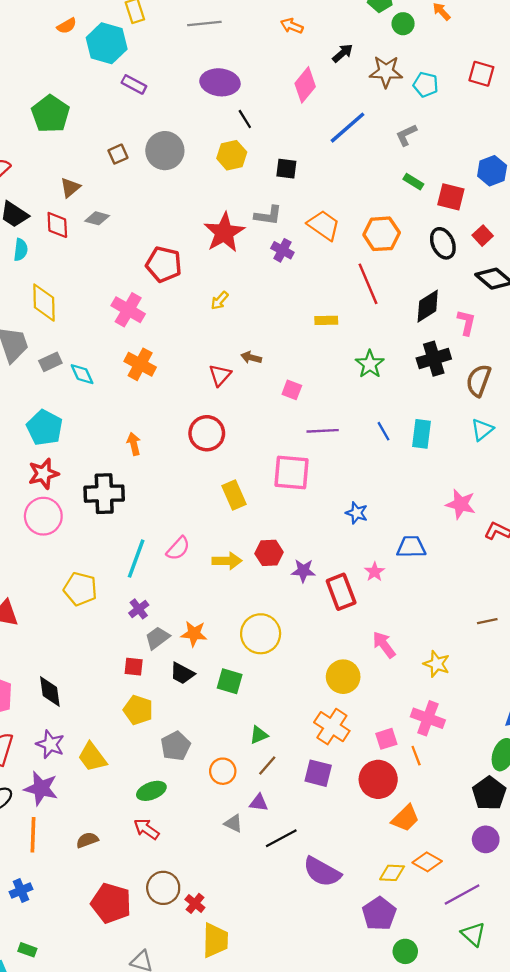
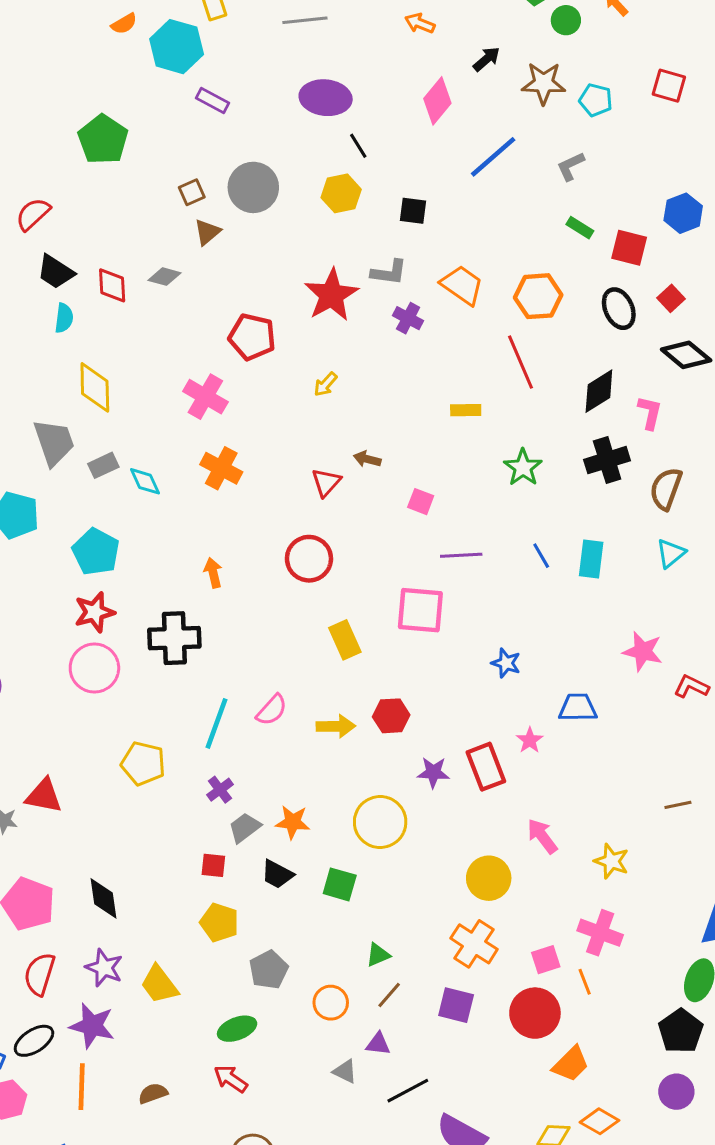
brown triangle: (70, 188) -> (207, 232), moved
purple star: (303, 571) -> (433, 772), moved

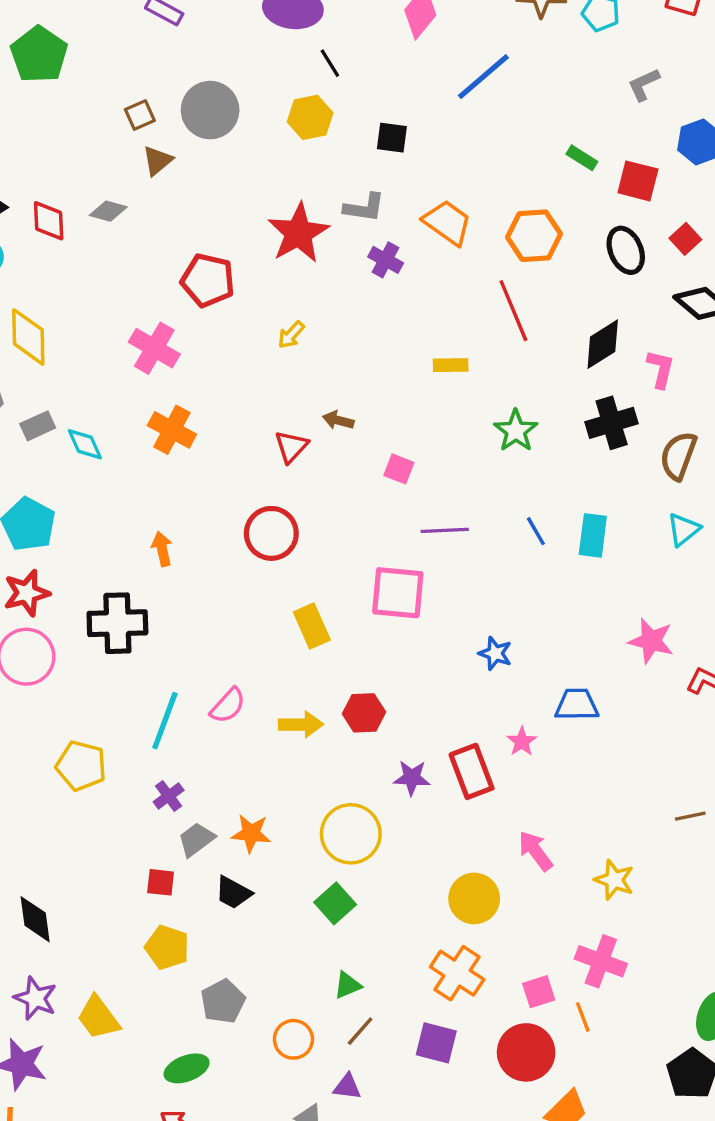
gray L-shape: (571, 166) -> (644, 84), moved
green square: (340, 884) -> (335, 903), moved, turned 32

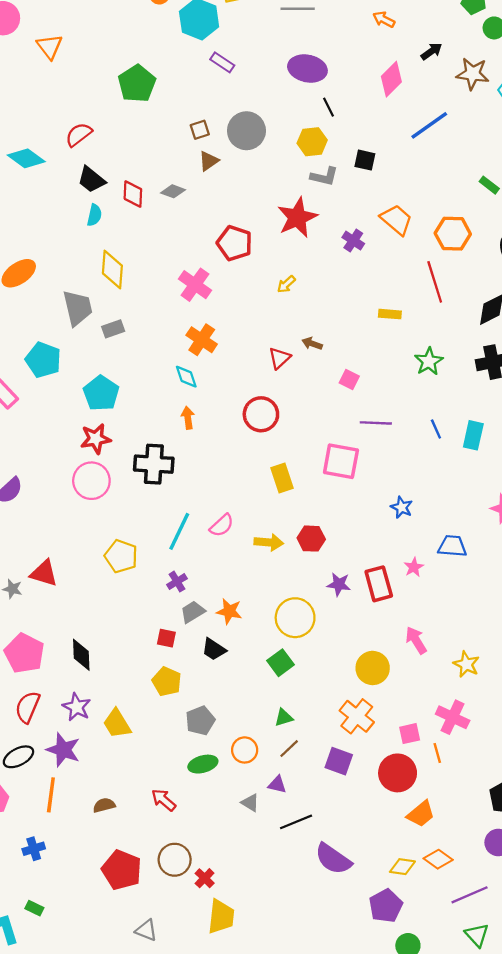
gray L-shape: (364, 208) -> (324, 176), moved
cyan diamond: (85, 444) -> (186, 377), moved
green ellipse: (187, 1068) -> (203, 764), moved

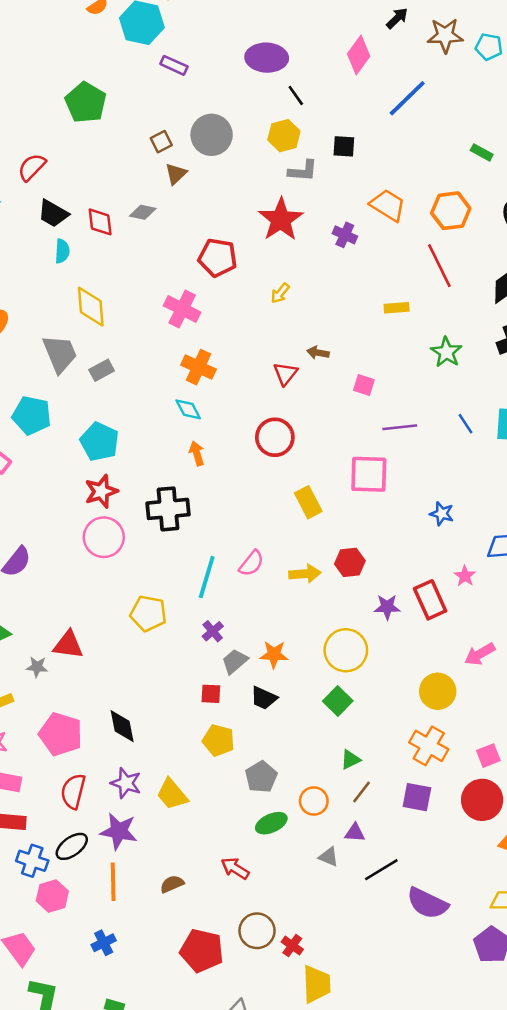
pink arrow: (416, 640) -> (480, 654), turned -80

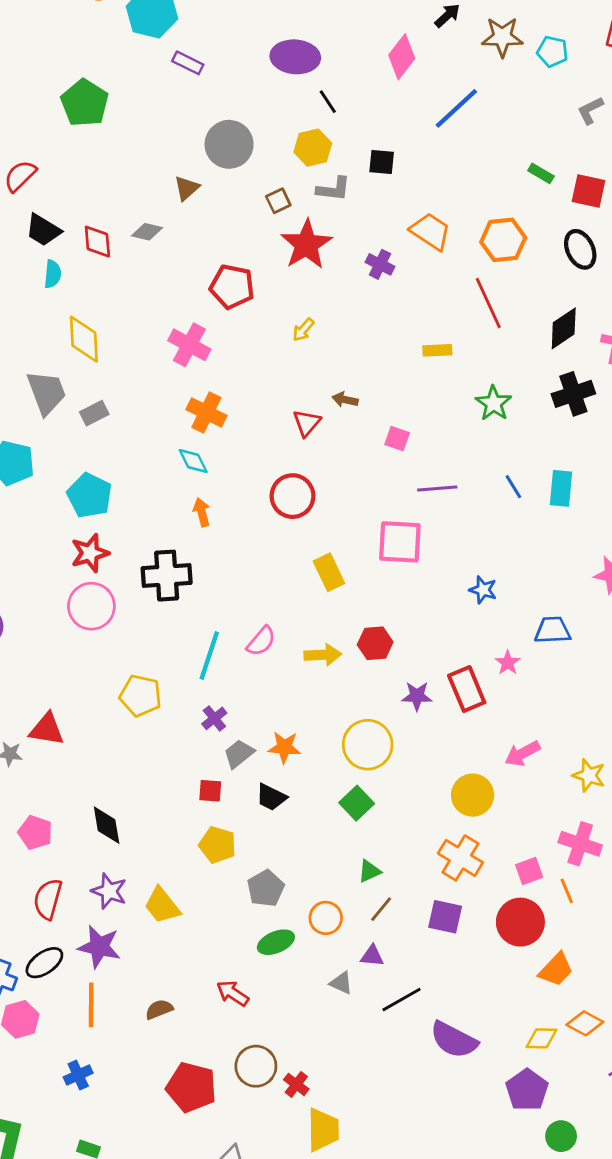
brown square: (161, 142) -> (278, 201), moved
pink pentagon: (61, 734) -> (35, 832), size x0.7

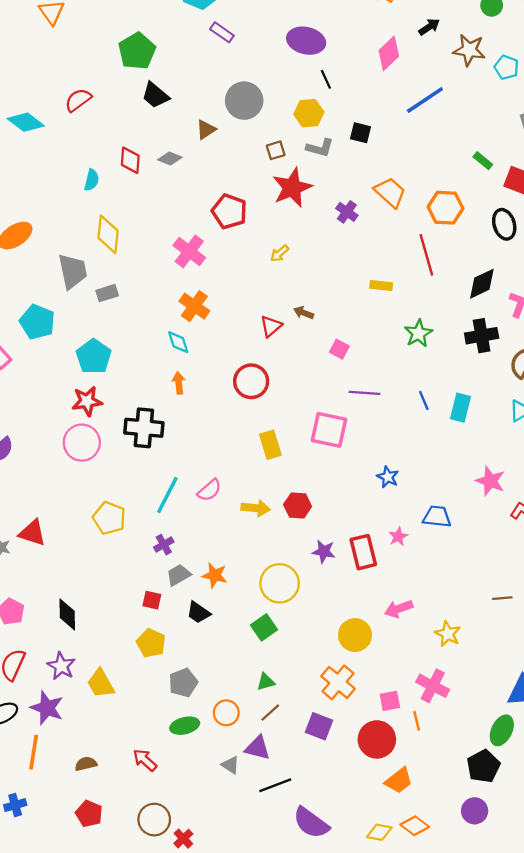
black trapezoid: (43, 230) -> (155, 95), moved
purple triangle: (372, 956) -> (258, 748), size x1.4
red pentagon: (191, 1087) -> (89, 814), moved, size x0.7

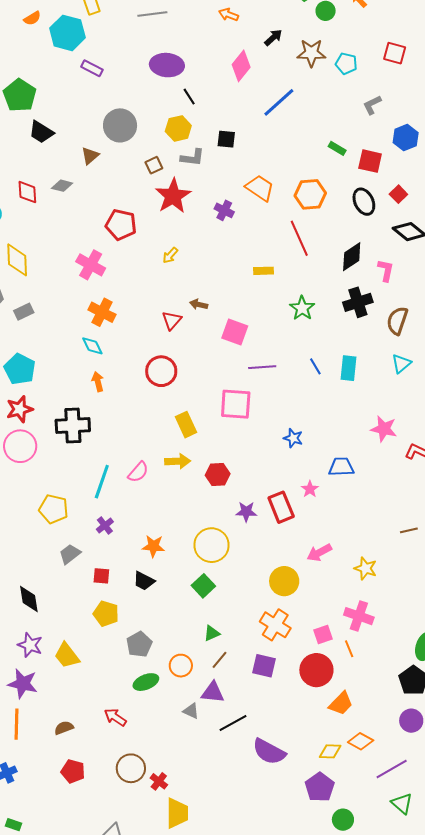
pink square: (339, 349) -> (235, 332), size x1.5
yellow arrow: (256, 508) -> (178, 461), moved
gray trapezoid: (179, 575) -> (70, 554), moved

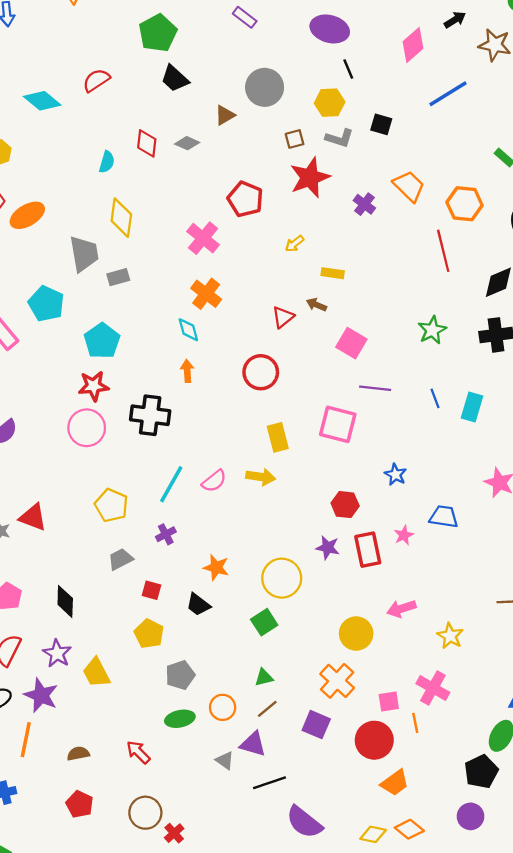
yellow rectangle: (263, 271) -> (333, 273), moved
red hexagon: (218, 475) -> (345, 505), moved

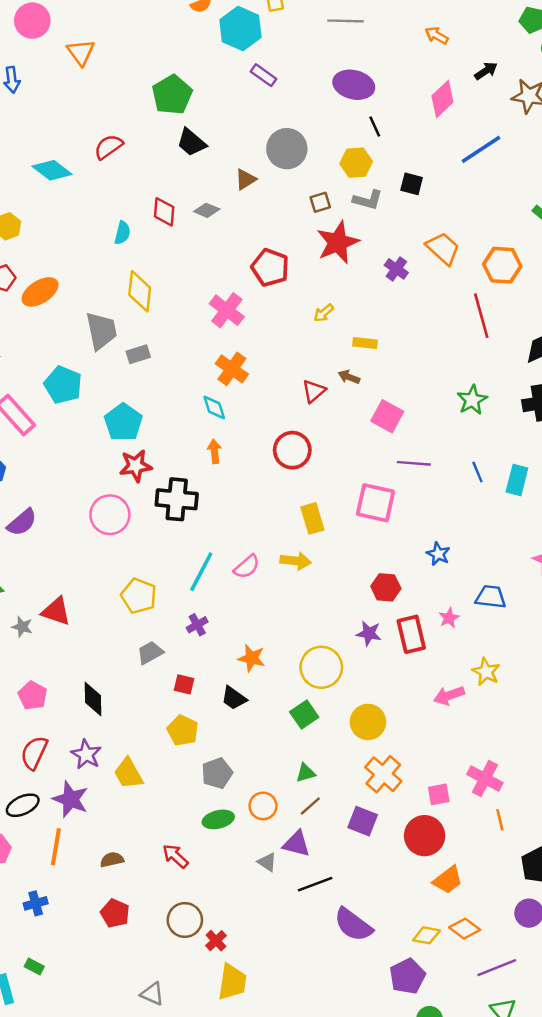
red star: (94, 386) -> (136, 466), moved
yellow circle: (356, 634) -> (368, 722), moved
yellow star: (450, 636) -> (486, 672), moved
orange line: (415, 723) -> (500, 820), moved

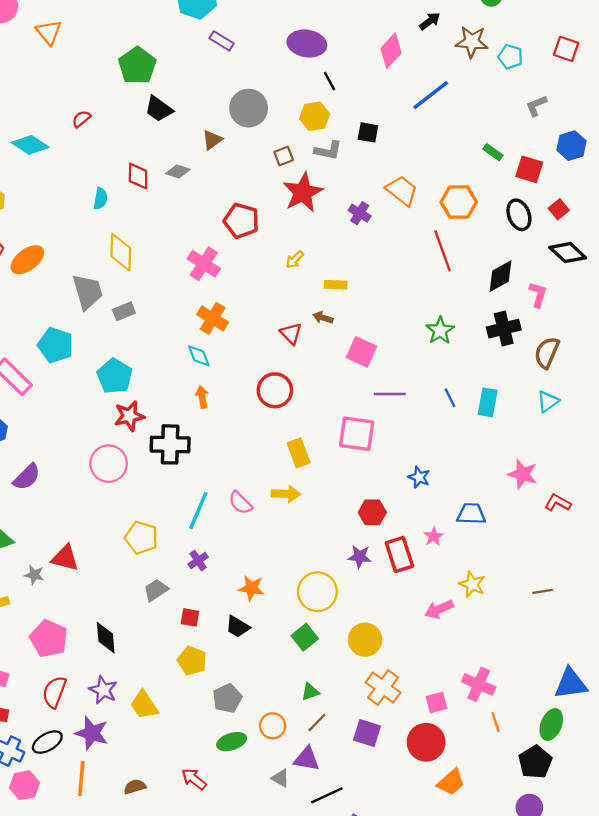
red semicircle: (109, 147) -> (81, 119), size x0.7
red triangle: (314, 391) -> (291, 333), turned -30
pink semicircle: (247, 567) -> (240, 503), turned 90
pink pentagon: (33, 696) -> (49, 639), size x1.4

